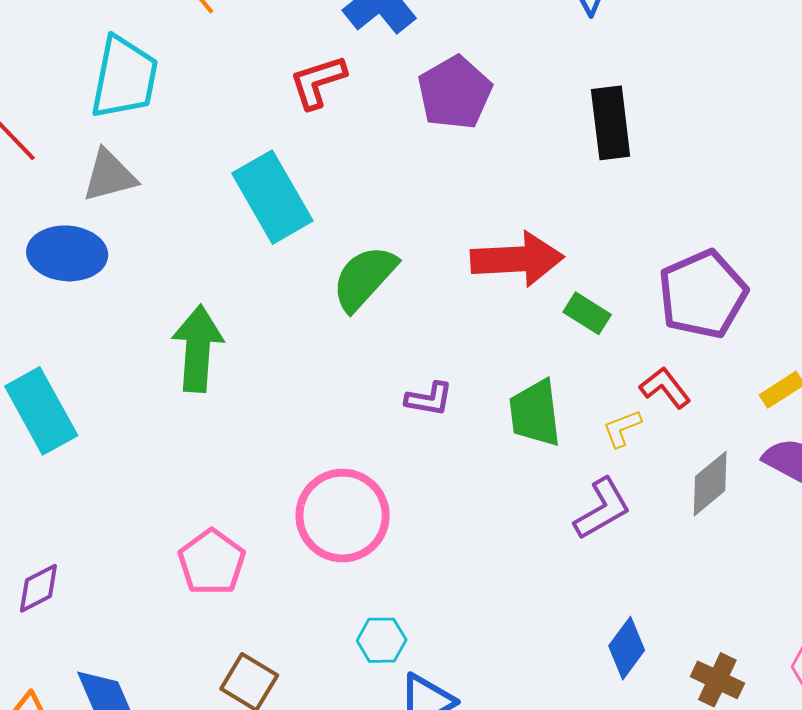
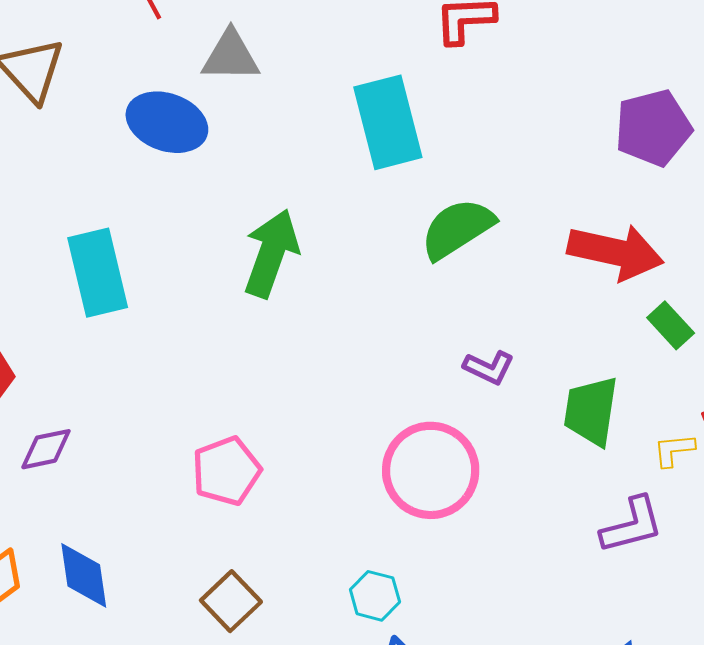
purple pentagon: (455, 93) -> (653, 128), moved
pink circle: (343, 516) -> (431, 470), moved

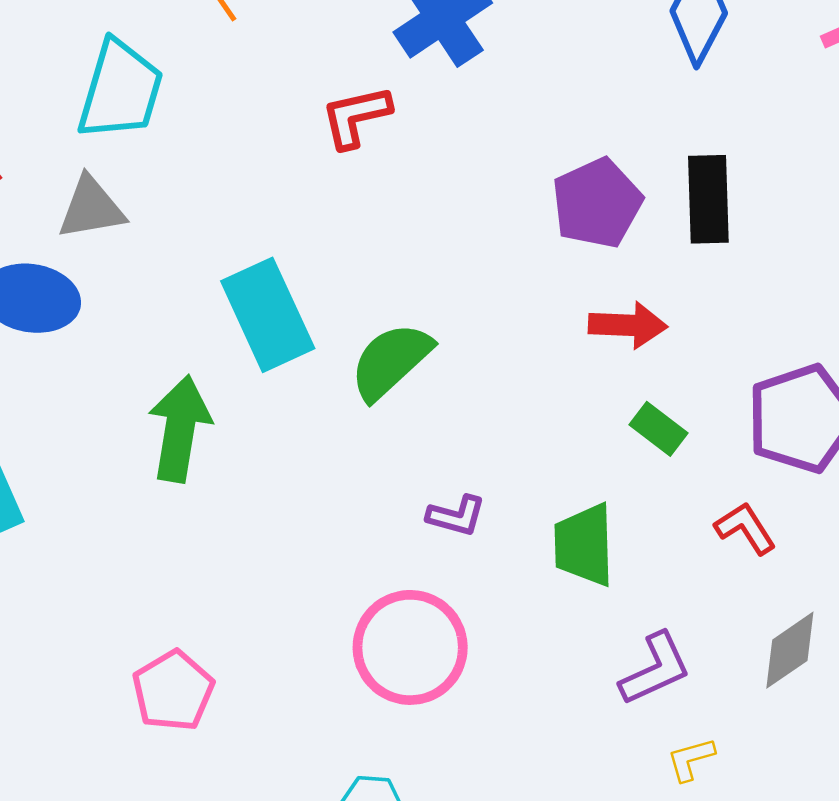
cyan rectangle: (388, 122) -> (268, 315), moved
red arrow: (616, 252) -> (628, 325), moved, size x0.7
yellow L-shape: (674, 450) -> (691, 759), moved

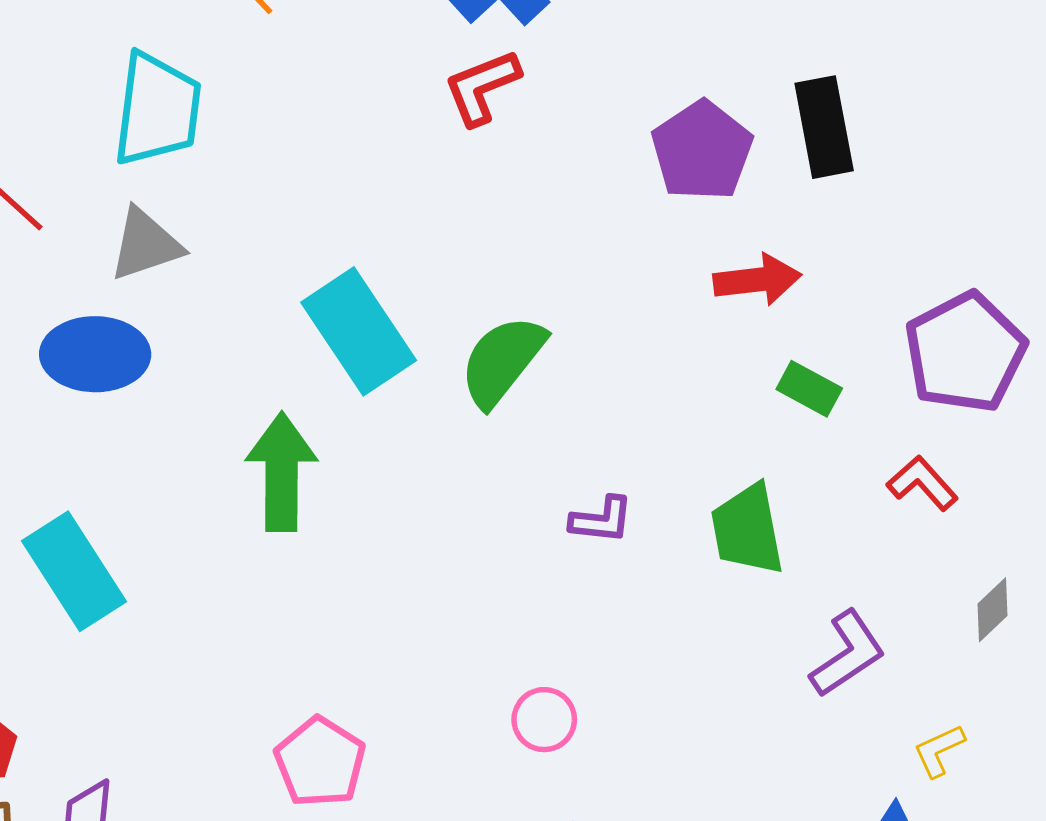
red L-shape: (356, 117) -> (482, 87), moved
pink circle: (410, 647) -> (544, 720), moved, size x0.5
gray diamond: (790, 650) -> (992, 610), size x0.7
yellow L-shape: (691, 759) -> (939, 750), moved

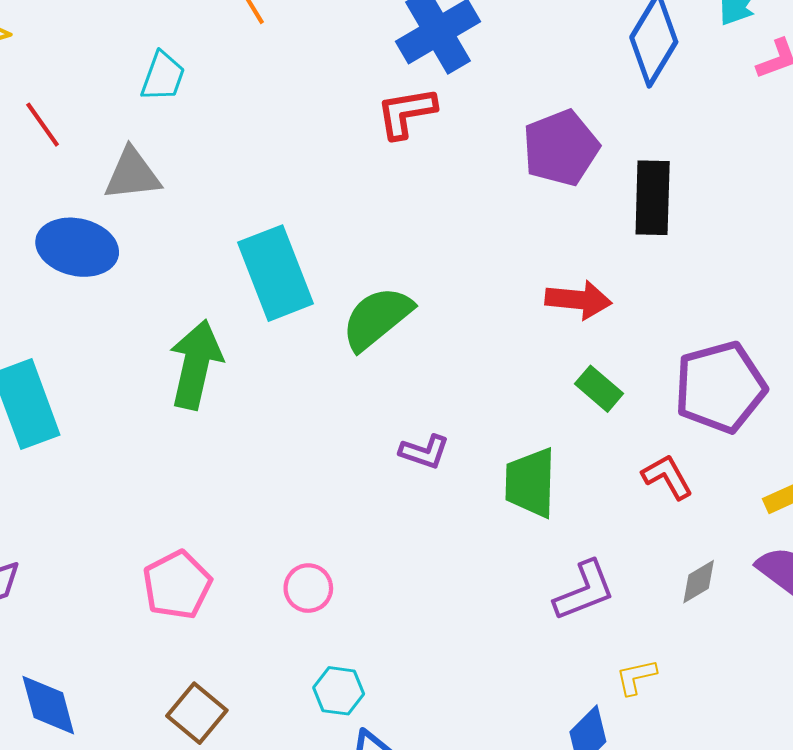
cyan trapezoid: (157, 109) -> (163, 76), size x0.6
purple pentagon: (702, 151) -> (561, 148), moved
pink circle: (544, 720) -> (308, 588), moved

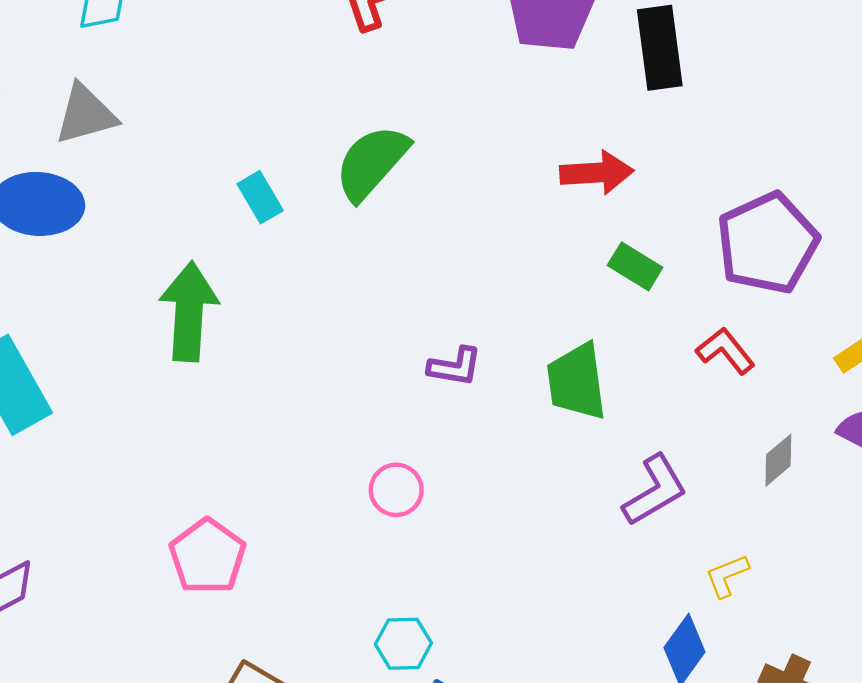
cyan rectangle: (276, 273) -> (260, 197), size x0.5
green semicircle: (377, 318) -> (372, 163), moved
pink circle: (308, 588) -> (396, 490), moved

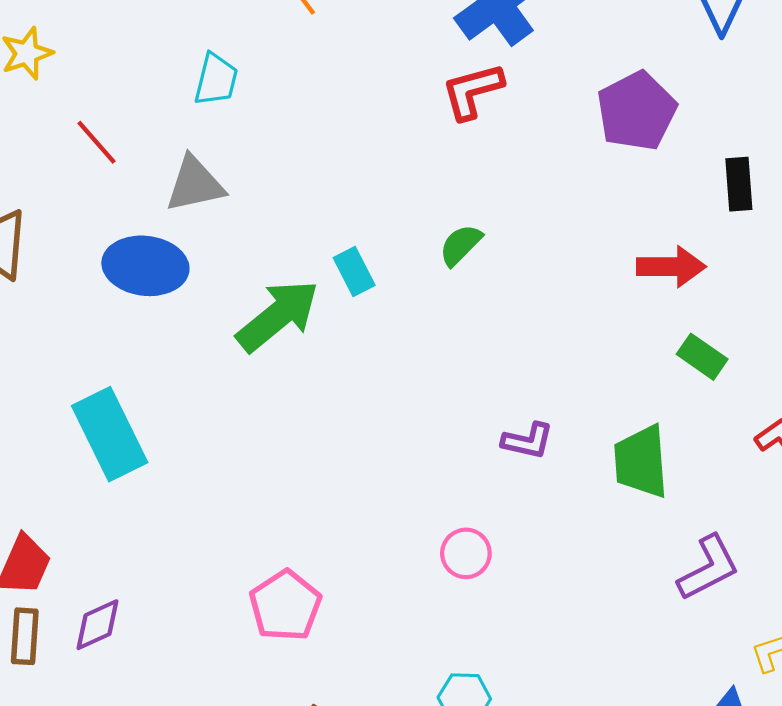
black rectangle: (660, 48) -> (739, 184), moved, size x0.7
green semicircle: (372, 163) -> (461, 245), size x0.6
green arrow: (189, 311) -> (278, 316), moved, turned 44

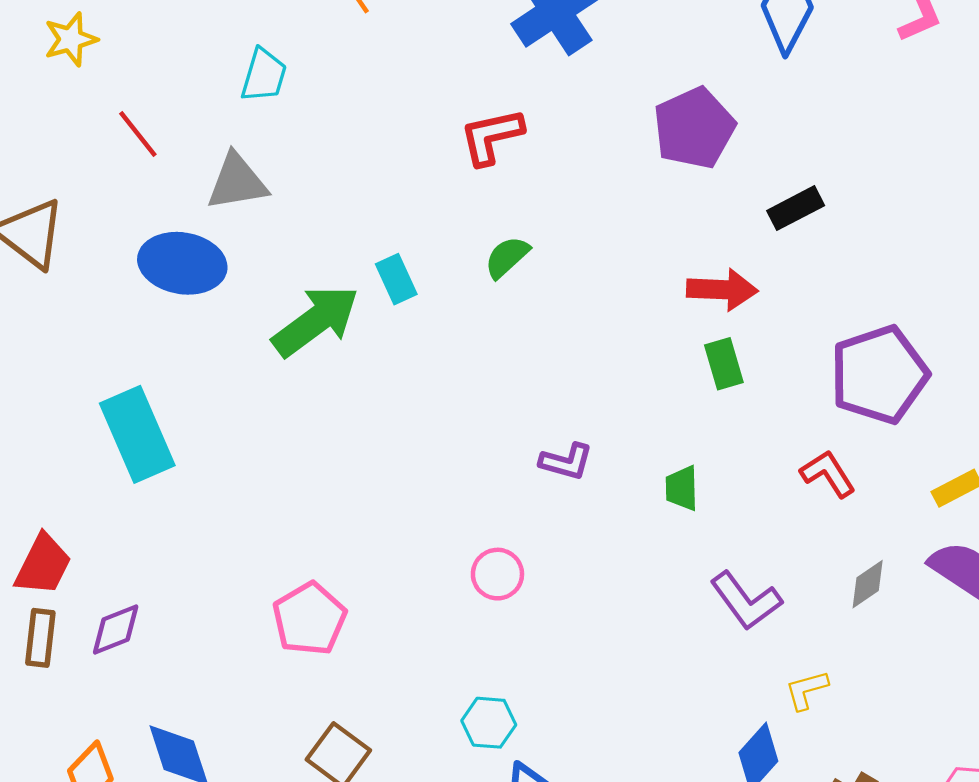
red L-shape: (472, 91) -> (491, 136), moved
black rectangle: (739, 184) -> (796, 208), turned 64
green rectangle: (702, 357) -> (724, 364), moved, turned 36
green trapezoid: (641, 462) -> (682, 488), size x0.6
purple L-shape: (709, 568) -> (746, 601), turned 78

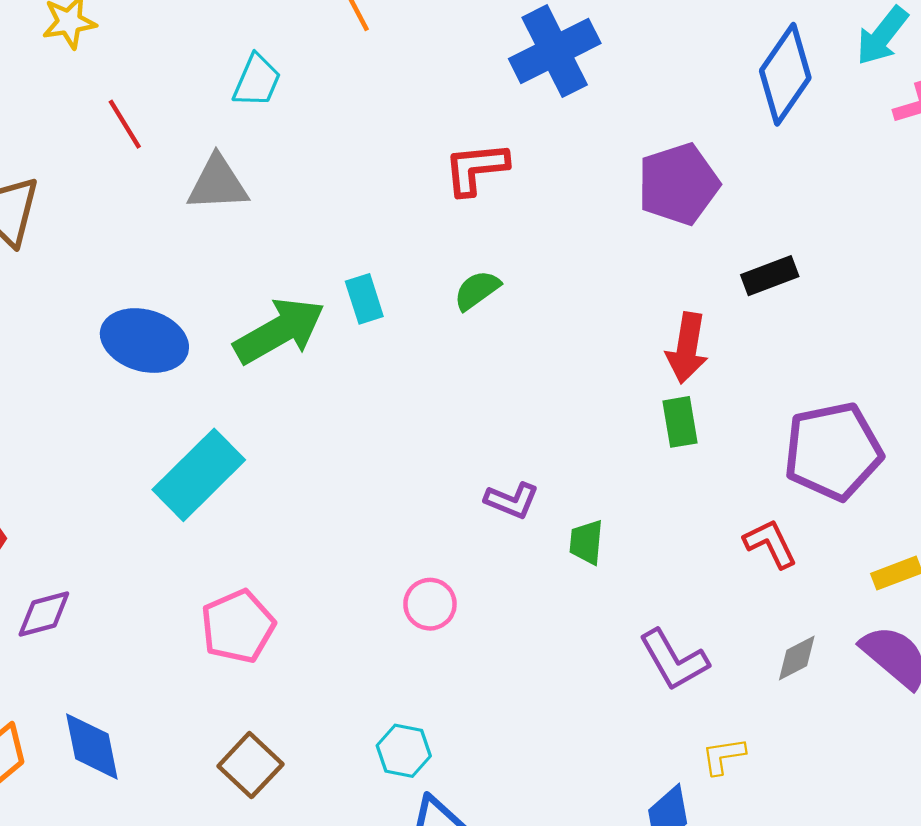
blue ellipse: (182, 263) -> (144, 341), moved
red arrow: (722, 290) -> (687, 348), turned 90
cyan rectangle: (137, 434) -> (199, 475), moved, turned 62
green trapezoid: (682, 488) -> (586, 542), moved

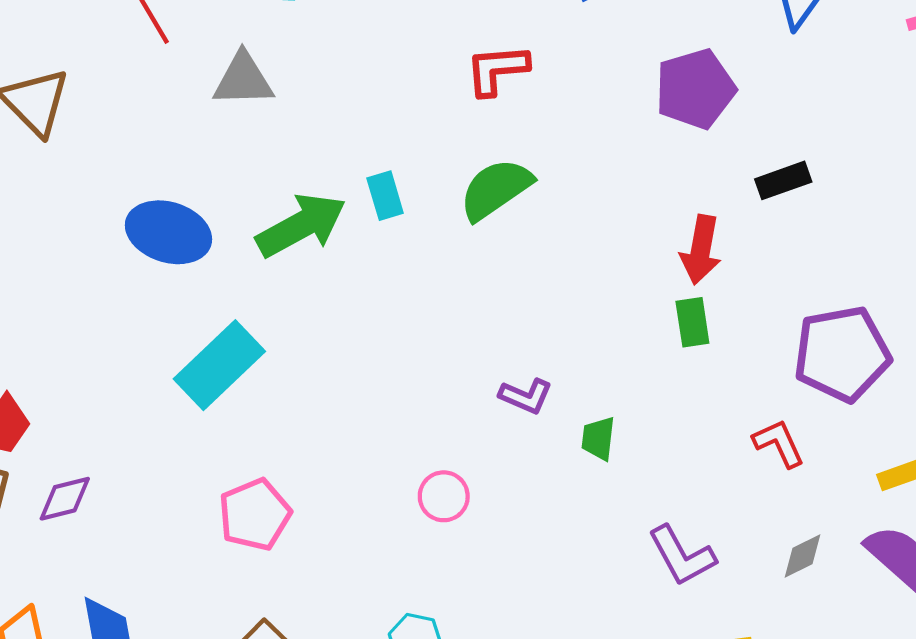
green semicircle: (477, 290) -> (496, 189), size x1.6

